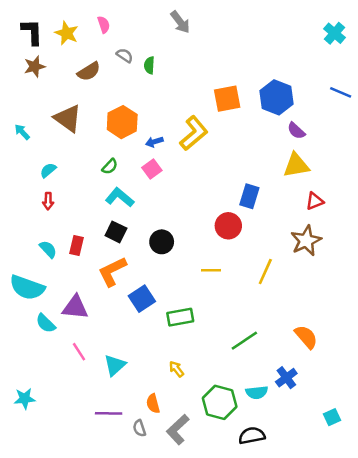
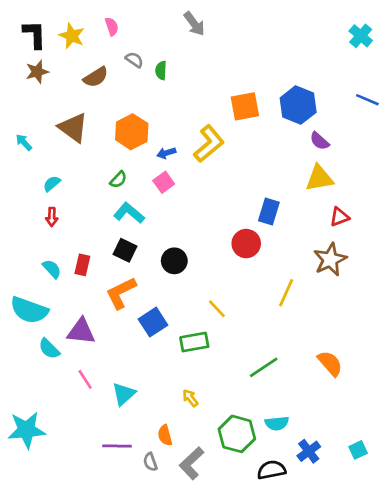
yellow line: (211, 270) -> (217, 309), moved, turned 48
blue cross: (286, 378) -> (309, 451), moved
cyan star: (25, 399) -> (26, 430), size x1.6

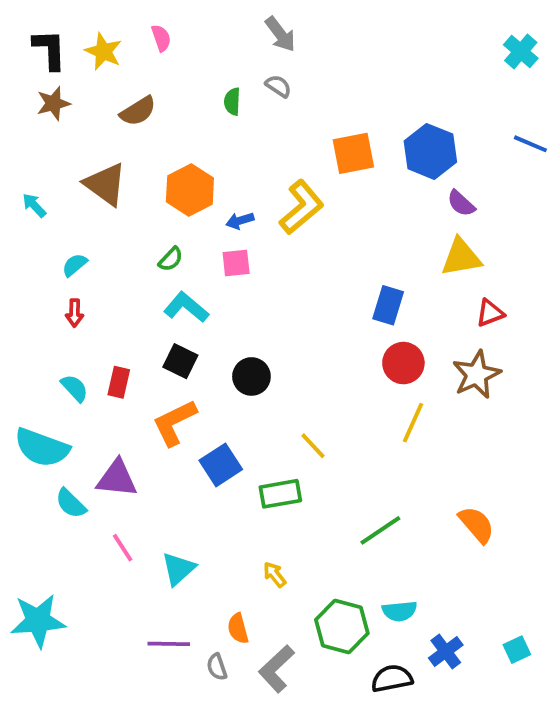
gray semicircle: (134, 60) -> (278, 86), moved
pink square: (164, 182) -> (236, 263), turned 30
red circle: (246, 244) -> (403, 363), moved

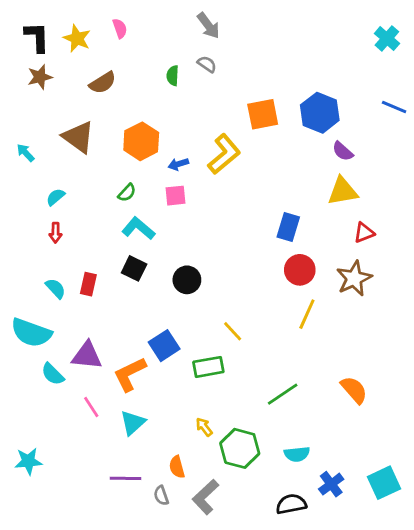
orange L-shape: (175, 423) -> (130, 374), moved
cyan star: (38, 621) -> (28, 461), size x0.7
green hexagon: (342, 626) -> (240, 448), moved
cyan square: (517, 650) -> (384, 483), size x1.6

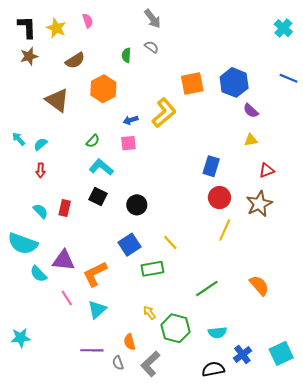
orange hexagon: (141, 141) -> (103, 89), moved
cyan arrow: (26, 153) -> (19, 139), moved
yellow triangle: (343, 191) -> (251, 140), size x0.6
blue square: (164, 346) -> (129, 245), moved

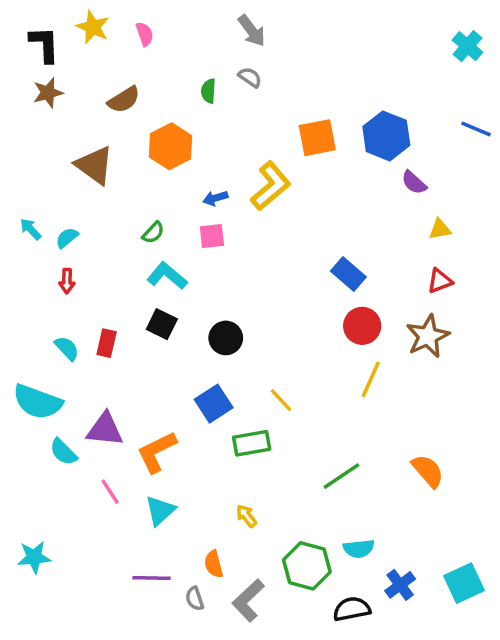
yellow star: (56, 28) -> (93, 27), moved
yellow triangle: (251, 140) -> (440, 229), moved
blue rectangle: (211, 166) -> (348, 274), turned -66
green hexagon: (176, 328) -> (307, 566), moved

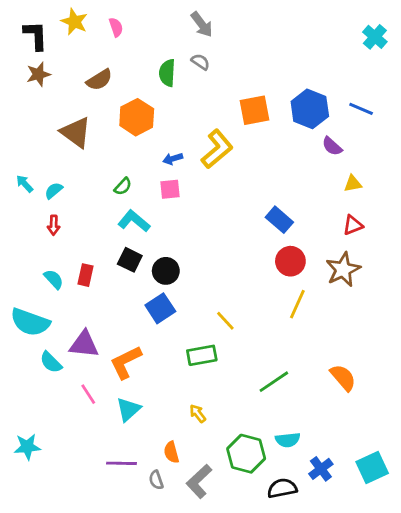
green semicircle: (208, 91) -> (167, 73), size x1.4
blue line: (476, 129) -> (361, 109), moved
black circle: (226, 338) -> (166, 271), moved
blue square: (214, 404) -> (160, 308), moved

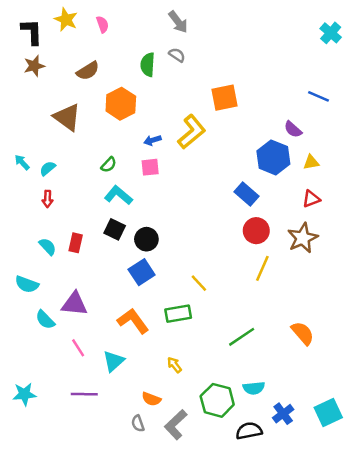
blue hexagon: (310, 109) -> (273, 157), moved
cyan semicircle: (30, 322) -> (27, 284), size x0.7
orange L-shape: (126, 362) -> (133, 321), moved, turned 80
orange semicircle: (171, 452) -> (151, 399), turned -54
purple line: (122, 463) -> (84, 394), moved

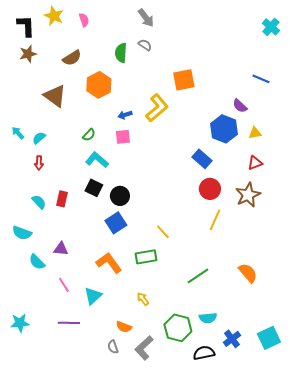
purple triangle: (74, 304) -> (61, 249), size x0.7

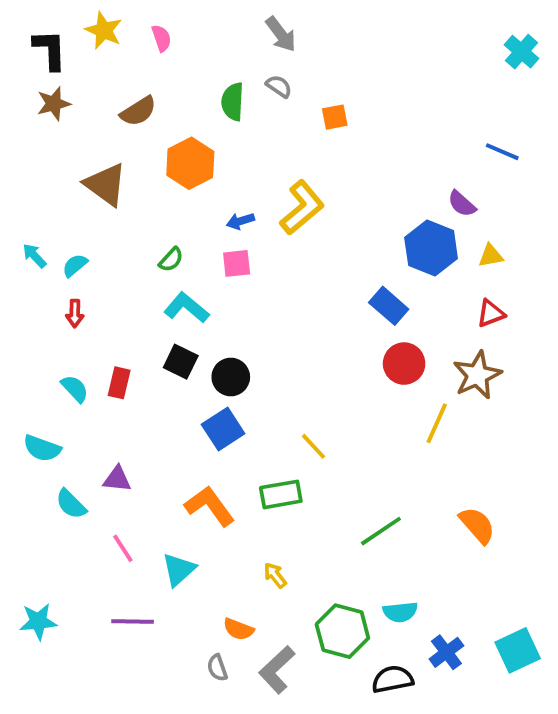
orange square: (184, 80) -> (335, 117), moved, size x0.6
yellow line: (215, 220) -> (437, 423), moved

